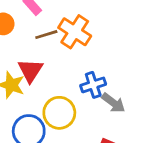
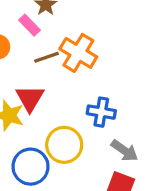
blue cross: (93, 85) -> (101, 112), turned 30
gray arrow: (113, 103) -> (124, 151), moved

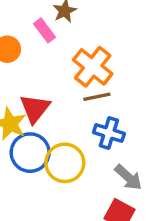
brown line: (47, 57) -> (97, 97), moved
blue circle: (30, 167) -> (30, 153), moved

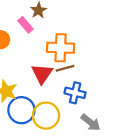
orange cross: (93, 67) -> (61, 48), turned -32
red triangle: (35, 108) -> (42, 74), moved

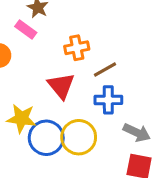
orange cross: (61, 48) -> (77, 48), size x0.7
brown line: (65, 68) -> (105, 69), moved

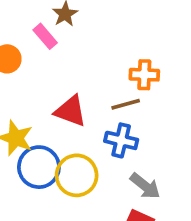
orange cross: (77, 48) -> (144, 75), moved
red triangle: (61, 86) -> (70, 111), turned -44

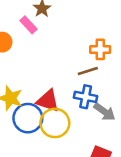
red triangle: (70, 111) -> (48, 101), moved
gray arrow: (145, 186) -> (104, 112), moved

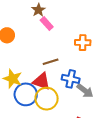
pink rectangle: (29, 25) -> (47, 23), moved
brown line: (88, 71) -> (51, 62), moved

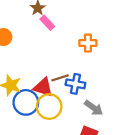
brown line: (51, 62) -> (60, 78), moved
gray arrow: (85, 91) -> (94, 108), moved

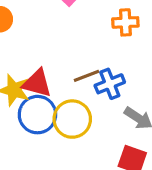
blue cross: (75, 84) -> (110, 84), turned -30
red triangle: (43, 87) -> (37, 83), moved

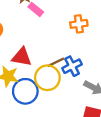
red triangle: (37, 83) -> (22, 57), moved
yellow circle: (72, 119) -> (47, 78), moved

